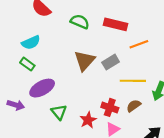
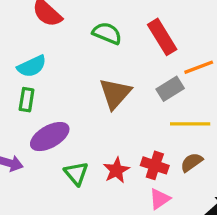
red rectangle: (115, 24) -> (162, 37), turned 45
gray rectangle: (111, 62) -> (170, 89), moved
green rectangle: (27, 64) -> (27, 100), turned 64
red star: (88, 120) -> (116, 170), moved

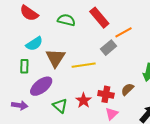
cyan semicircle: (32, 66) -> (34, 44), moved
brown triangle: (115, 93) -> (55, 58), moved
yellow line: (190, 124) -> (84, 65), moved

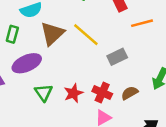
gray rectangle: (109, 48) -> (117, 57), moved
yellow line: (84, 65) -> (86, 35), moved, turned 35

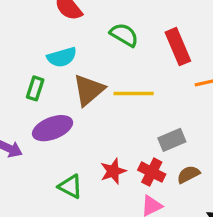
yellow line: (86, 35) -> (134, 94), turned -44
gray rectangle: (117, 57) -> (172, 140), moved
green triangle: (44, 92) -> (70, 186), moved, turned -30

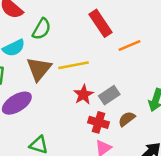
green semicircle: (124, 35) -> (42, 29), moved, turned 100
red star: (113, 171) -> (83, 95), moved

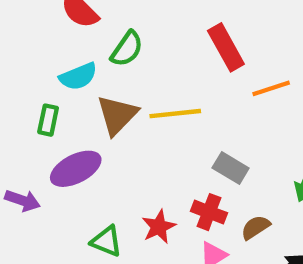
red star: (83, 95) -> (159, 227), moved
gray rectangle: (109, 95) -> (231, 168), turned 60
brown semicircle: (127, 119) -> (255, 227), moved

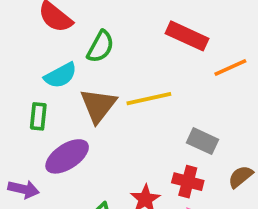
red rectangle: (226, 47) -> (187, 36), turned -30
brown semicircle: (255, 227) -> (241, 177), moved

